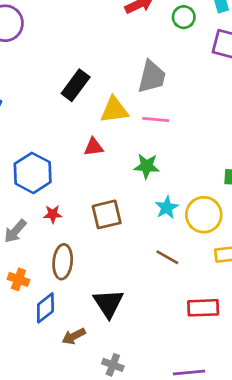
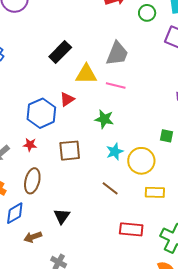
red triangle: (94, 147) -> (67, 99), turned -35
blue hexagon: (33, 173) -> (41, 113), moved
black triangle: (108, 303) -> (62, 216), size x0.7

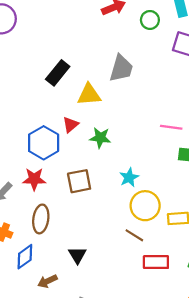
pink line: (116, 86) -> (171, 127), moved
green star: (104, 119) -> (100, 138), moved
red star: (30, 145) -> (34, 179), size x1.5
yellow circle: (141, 161) -> (145, 206), moved
brown line: (110, 188) -> (134, 235), moved

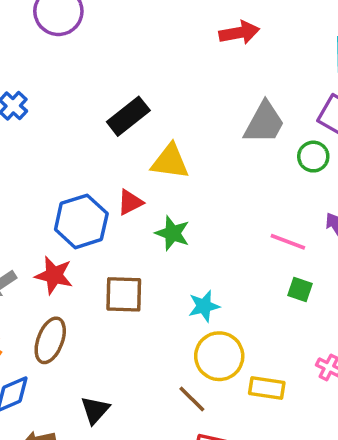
green circle: (150, 20) -> (313, 157), moved
gray trapezoid: (121, 68) -> (264, 123), moved

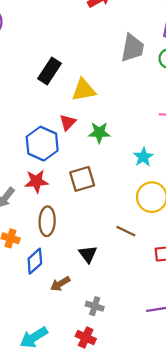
cyan star: (204, 306) -> (143, 157), moved
brown line: (192, 399) -> (126, 231), moved

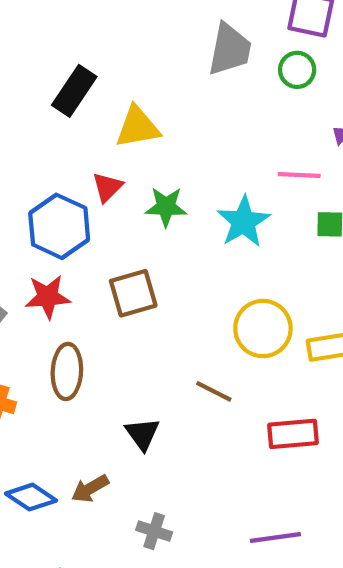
cyan star: (143, 157) -> (243, 222), moved, size x1.4
blue diamond: (35, 261) -> (31, 497), moved, turned 75

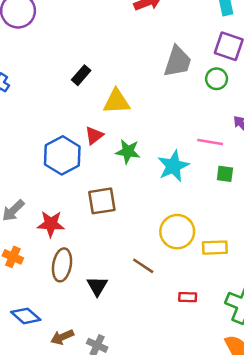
black rectangle: (74, 91) -> (81, 75), size x0.7
red star: (48, 297) -> (51, 224), moved
brown ellipse: (67, 371) -> (62, 265), moved
red rectangle: (293, 434) -> (188, 297), size x0.6
brown arrow: (90, 489) -> (62, 337), moved

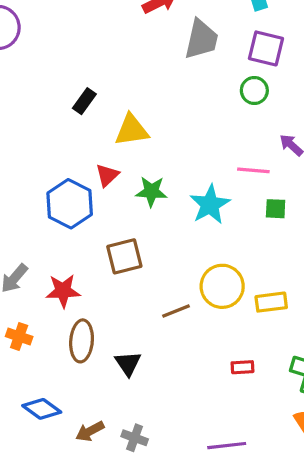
gray trapezoid: (178, 62) -> (201, 39), moved
brown line: (143, 266) -> (176, 311), moved, turned -50

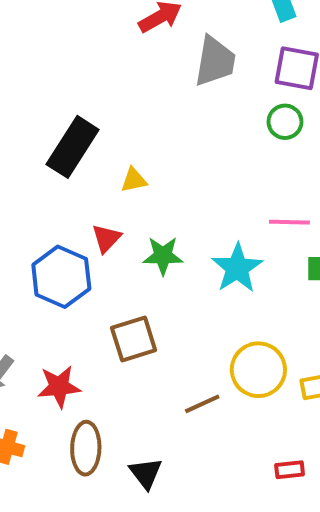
black rectangle: (84, 101) -> (73, 147), size x1.8
yellow triangle: (132, 130) -> (134, 180), size x0.6

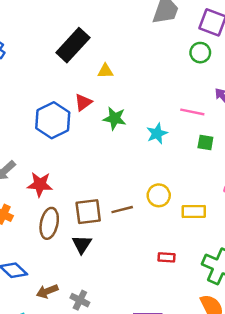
cyan star: (237, 268) -> (157, 133), size x0.7
brown square: (134, 339) -> (88, 212), moved
yellow circle: (258, 370) -> (159, 195), size x0.7

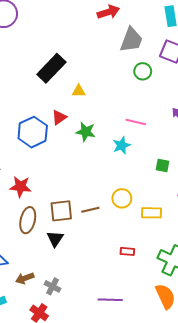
green circle: (200, 53) -> (143, 71), moved
pink line: (192, 112) -> (136, 122), moved
green square: (205, 142) -> (162, 165), moved

